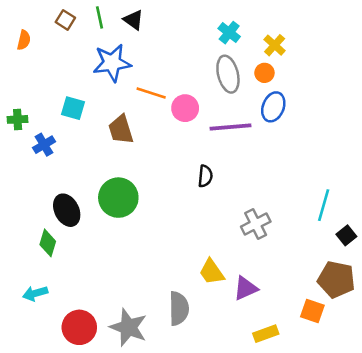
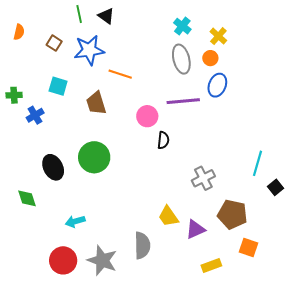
brown square: (65, 20) -> (54, 43), moved
pink circle: (185, 108) -> (147, 116), moved
green diamond: (48, 243) -> (27, 198), moved, turned -35
brown pentagon: (336, 279) -> (232, 214), moved
cyan arrow: (35, 293) -> (75, 221), moved

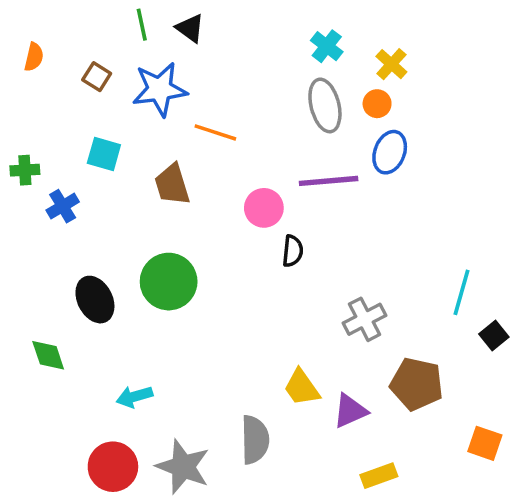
orange square: (248, 247) -> (485, 443), moved

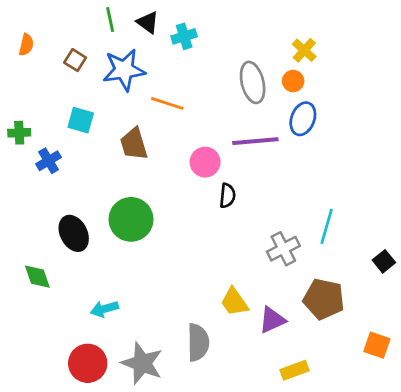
cyan cross: (327, 46) -> (184, 36), moved, turned 35
cyan line: (462, 292) -> (327, 226), moved

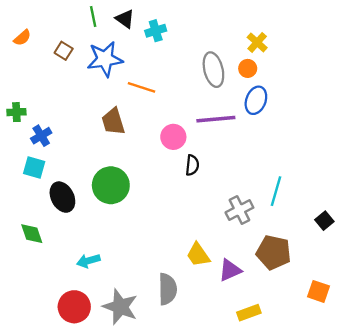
orange semicircle: (26, 45) -> (22, 38), turned 36
cyan square: (81, 120) -> (34, 168), moved

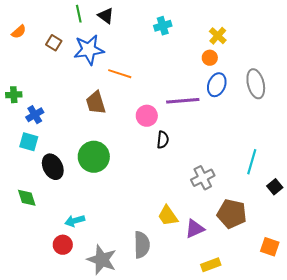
cyan cross: (156, 31) -> (163, 26), moved
gray ellipse: (213, 70) -> (256, 84), moved
cyan line: (276, 191) -> (252, 162), moved
red circle: (74, 307) -> (63, 245), moved, size x0.7

